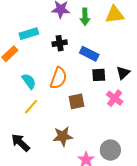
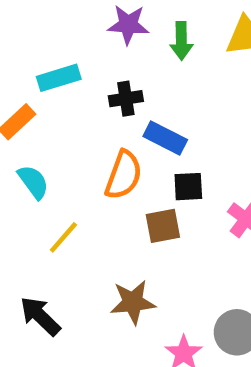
blue rectangle: (89, 54) -> (165, 138), moved
black square: (99, 75) -> (188, 187), moved
cyan semicircle: (29, 81) -> (33, 182), moved

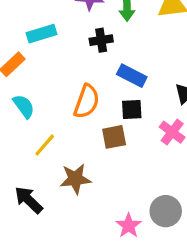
black cross: (126, 99) -> (101, 40), moved
blue rectangle: (165, 138) -> (132, 76), moved
brown star: (133, 302) -> (75, 179), moved

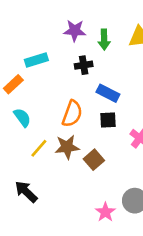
brown square: (114, 137) -> (94, 160), moved, turned -30
brown star: (75, 179) -> (67, 147), moved

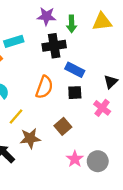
black cross: (84, 65) -> (54, 46), size x1.5
brown star: (67, 147) -> (30, 138), moved
pink star: (105, 212) -> (75, 159), moved

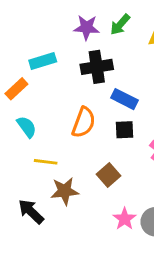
green arrow: (72, 24) -> (120, 25), moved, turned 42
yellow line: (16, 117) -> (46, 162), turned 56

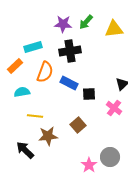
blue rectangle: (125, 99) -> (69, 83), moved
orange semicircle: (84, 122) -> (45, 72), moved
cyan semicircle: (27, 127) -> (22, 92), turned -63
pink star: (125, 219) -> (89, 165), moved

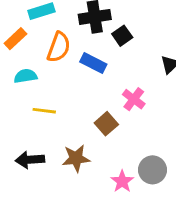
black square: (89, 94) -> (122, 36), moved, turned -32
pink cross: (114, 108) -> (134, 99), moved
brown star: (48, 136) -> (76, 158), moved
black arrow: (25, 150) -> (30, 160), turned -48

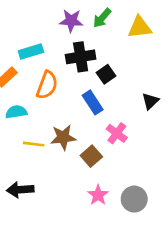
blue rectangle: (93, 63) -> (93, 102), moved, turned 30
brown star: (76, 158) -> (63, 137), moved
pink star: (122, 181) -> (98, 195), moved

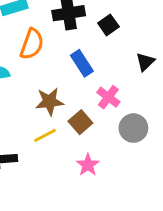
black square: (106, 74) -> (108, 25), moved
yellow line: (34, 144) -> (45, 135), moved, turned -35
gray circle: (134, 199) -> (133, 128), moved

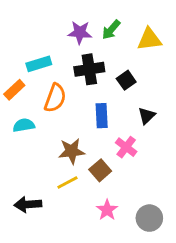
black triangle: (145, 62) -> (147, 116), moved
blue rectangle: (82, 63) -> (102, 116), turned 30
gray circle: (133, 128) -> (149, 218), moved

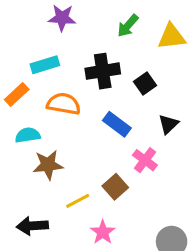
purple star: (80, 32) -> (62, 18), moved
orange semicircle: (55, 98) -> (64, 104), turned -100
blue rectangle: (102, 116) -> (117, 124), turned -50
brown star: (72, 151) -> (48, 165), moved
pink star: (107, 210) -> (103, 232), moved

